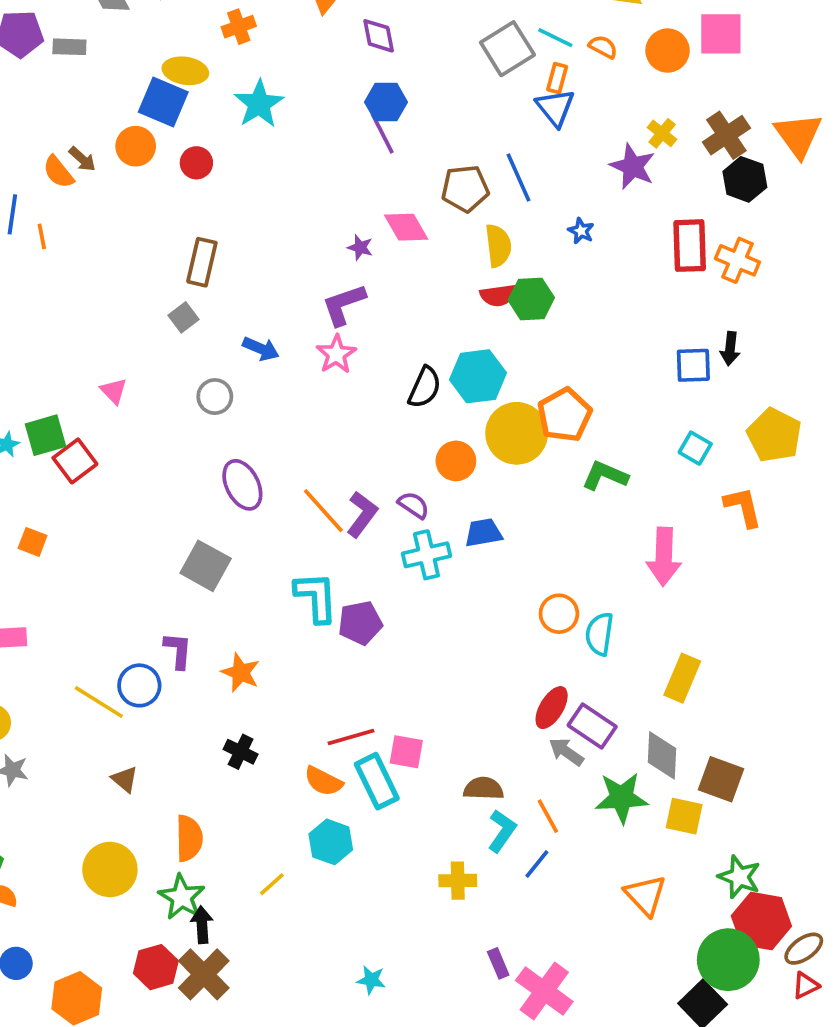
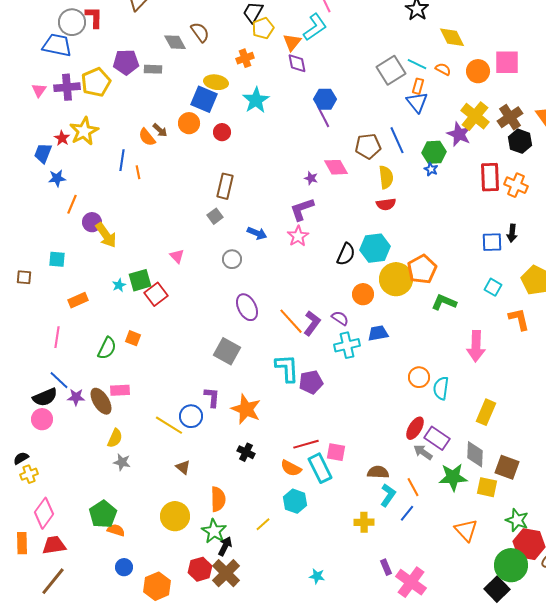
purple diamond: (379, 36) -> (297, 63), moved
yellow cross: (662, 133) -> (475, 116), size x1.8
green hexagon: (531, 299) -> (434, 152), moved
orange star: (241, 673) -> (246, 409), size x1.4
black arrow: (202, 925) -> (225, 546), turned 30

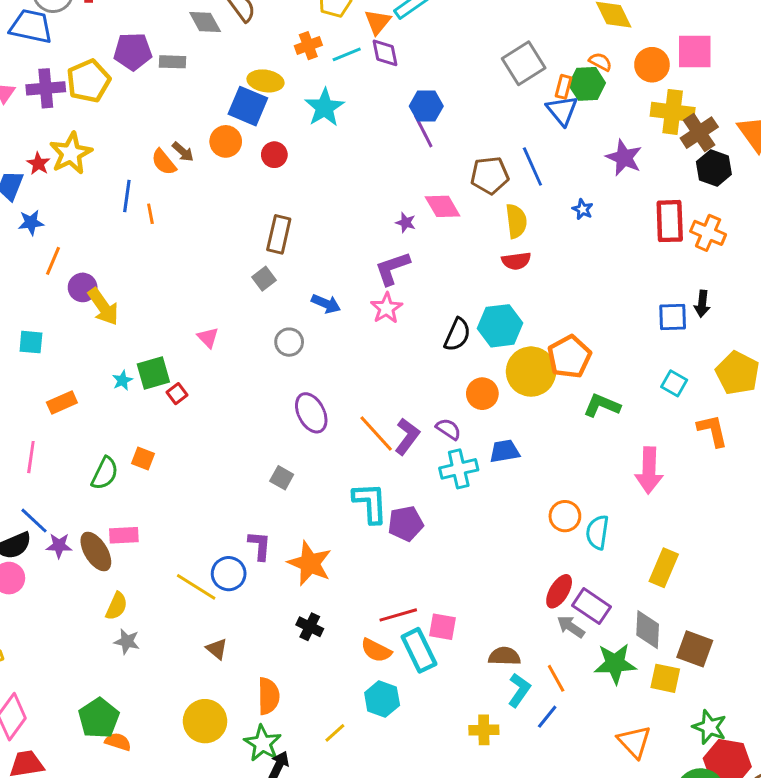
cyan line: (417, 64) -> (347, 54), moved, turned -48
yellow cross: (475, 116) -> (673, 112), moved, turned -32
green hexagon: (434, 152) -> (587, 84), moved
red square: (156, 294) -> (177, 394), size x0.6
gray square: (227, 351) -> (282, 478), size x0.6

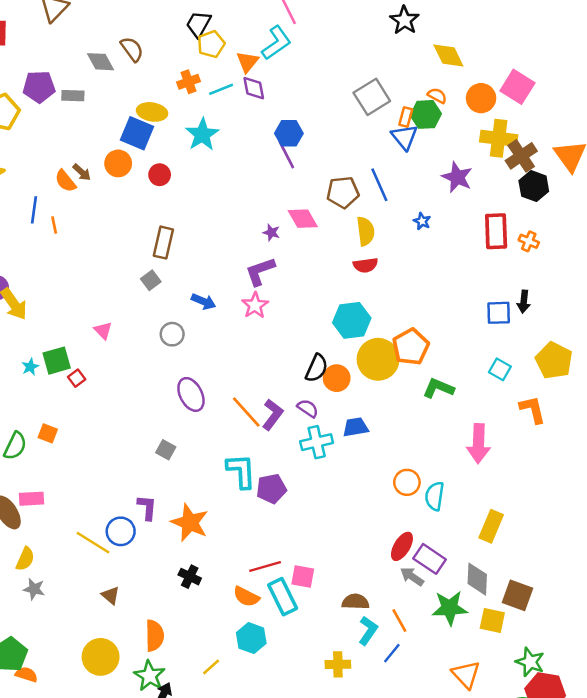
pink square: (695, 51) -> (517, 87), turned 32
orange cross: (708, 233) -> (529, 241), size x0.7
black semicircle: (457, 335) -> (317, 368), moved

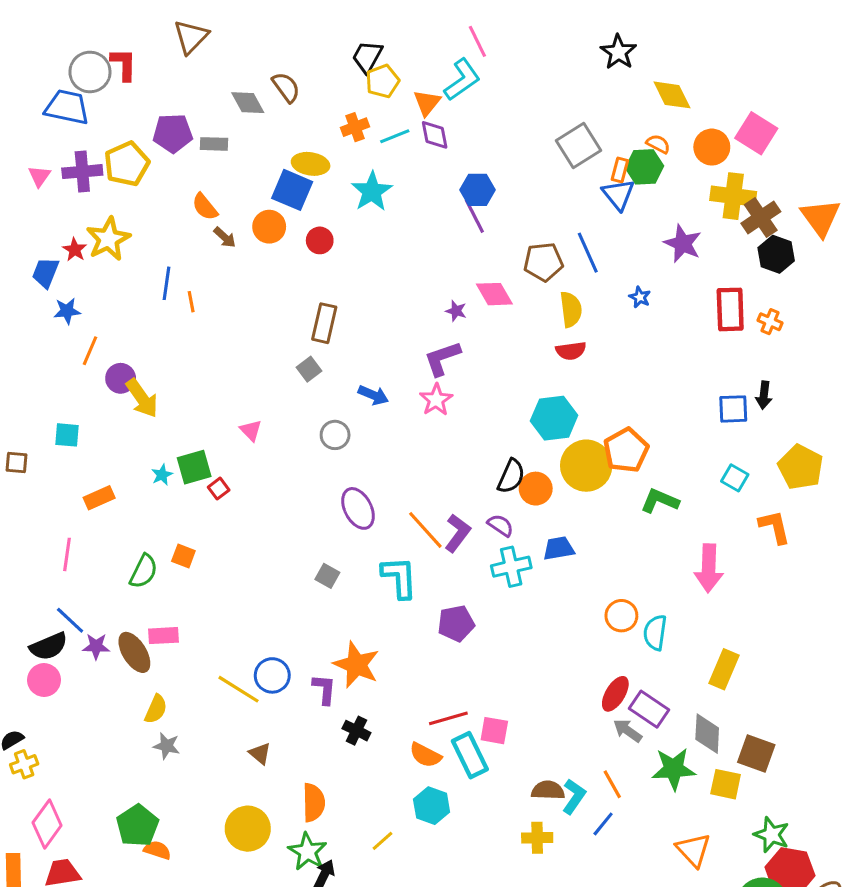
orange semicircle: (65, 181) -> (205, 207), moved
cyan L-shape: (241, 471) -> (399, 577), moved
purple L-shape: (147, 507) -> (324, 689), moved
brown semicircle: (355, 602) -> (548, 790), moved

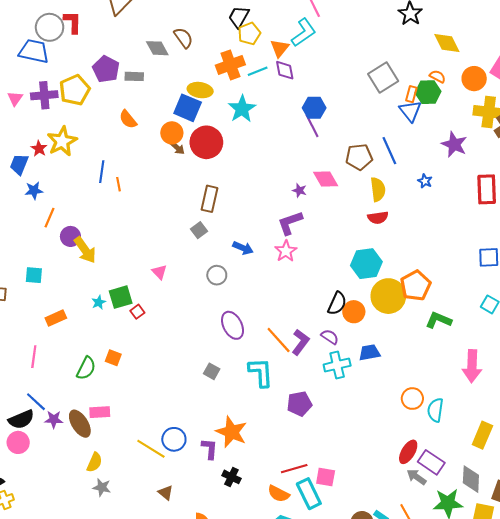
orange cross: (355, 127) -> (230, 65), size x1.5
purple pentagon: (173, 133) -> (106, 69), turned 30
brown arrow: (225, 237) -> (177, 148), moved
red circle: (320, 240) -> (206, 142), size x1.8

